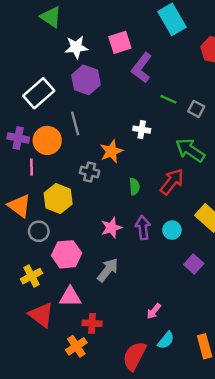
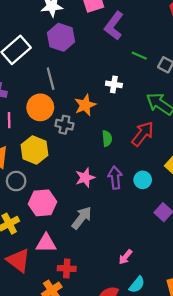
orange circle: (47, 140) -> (40, 107), moved

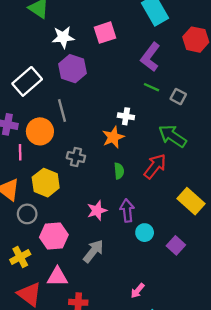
purple L-shape: (114, 26) -> (150, 57), moved
orange star: (85, 105) -> (113, 137), moved
orange circle: (40, 107) -> (40, 131), moved
cyan circle: (143, 180) -> (145, 233), moved

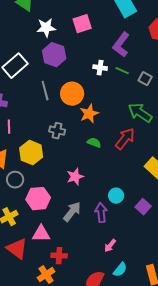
white cross: (126, 116) -> (100, 68), moved
orange circle: (40, 131) -> (72, 94), moved
green semicircle: (119, 171) -> (94, 143), turned -64
purple arrow: (127, 210) -> (101, 213), moved

